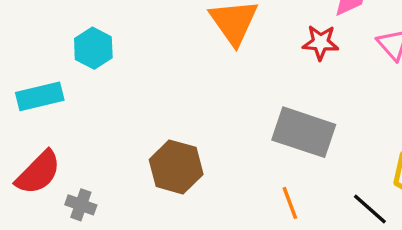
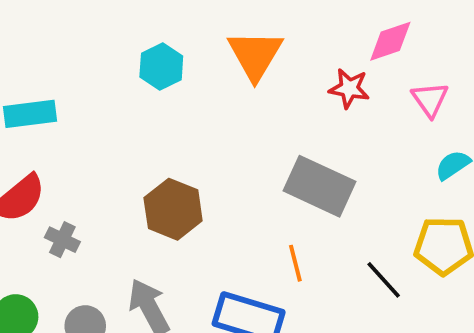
cyan hexagon: (93, 48) -> (161, 67), moved

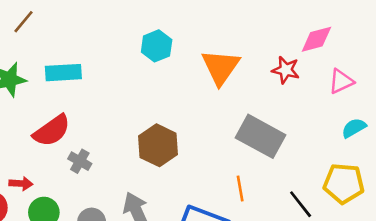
orange triangle: (255, 55) -> (221, 67), moved
pink triangle: (430, 99) -> (341, 81), turned 36

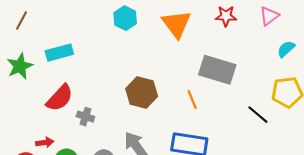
orange line: (240, 189) -> (192, 100), moved

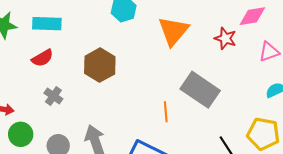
brown hexagon: (142, 92) -> (100, 65), moved
red semicircle: (60, 98) -> (42, 58), moved, size x0.7

